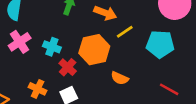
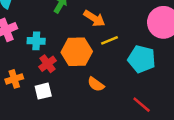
cyan cross: (52, 47) -> (36, 41), turned -30
orange cross: (38, 89) -> (14, 79), turned 36

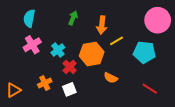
orange arrow: (94, 18) -> (102, 25), turned 72
cyan cross: (36, 41) -> (58, 50), turned -32

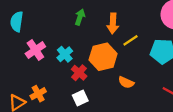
cyan semicircle: (29, 18) -> (17, 22), moved
orange cross: (45, 83) -> (38, 94), moved

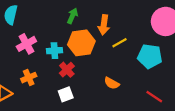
cyan cross: (65, 54) -> (54, 51), turned 32
orange hexagon: (103, 57) -> (81, 43), moved
orange cross: (38, 94) -> (29, 78), moved

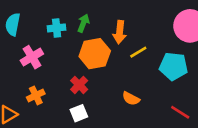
cyan cross: (54, 51) -> (57, 28), moved

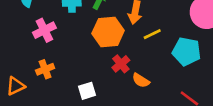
red cross: (79, 85) -> (121, 64), moved

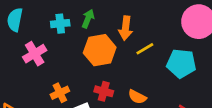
red cross: (121, 64) -> (104, 91), moved, turned -30
orange cross: (45, 69) -> (60, 93), moved

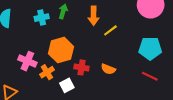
orange hexagon: (100, 50) -> (61, 50), moved
pink cross: (35, 54) -> (27, 61), moved, turned -30
cyan pentagon: (181, 63) -> (150, 48), moved

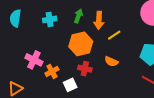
green arrow: (63, 11) -> (78, 16), moved
orange hexagon: (61, 50) -> (81, 44), moved
orange semicircle: (108, 69) -> (111, 61), moved

